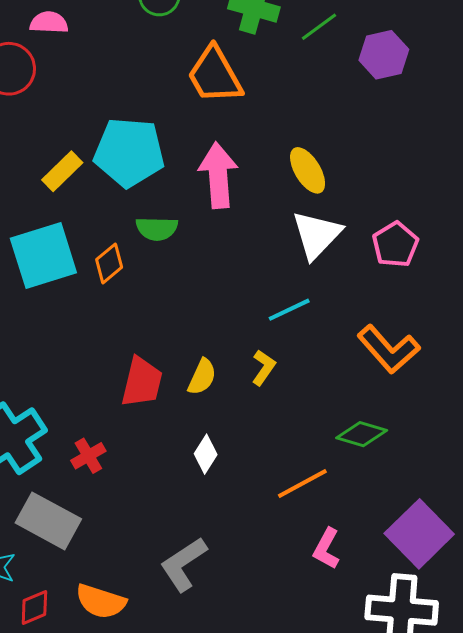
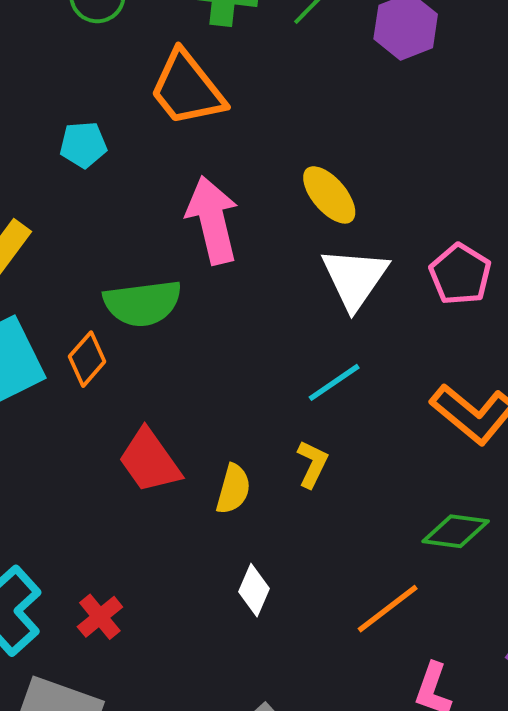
cyan pentagon: (129, 152) -> (83, 145), moved, size x0.5
green semicircle: (157, 229) -> (143, 303), size x1.4
red trapezoid: (142, 382) -> (150, 461), moved, turned 140

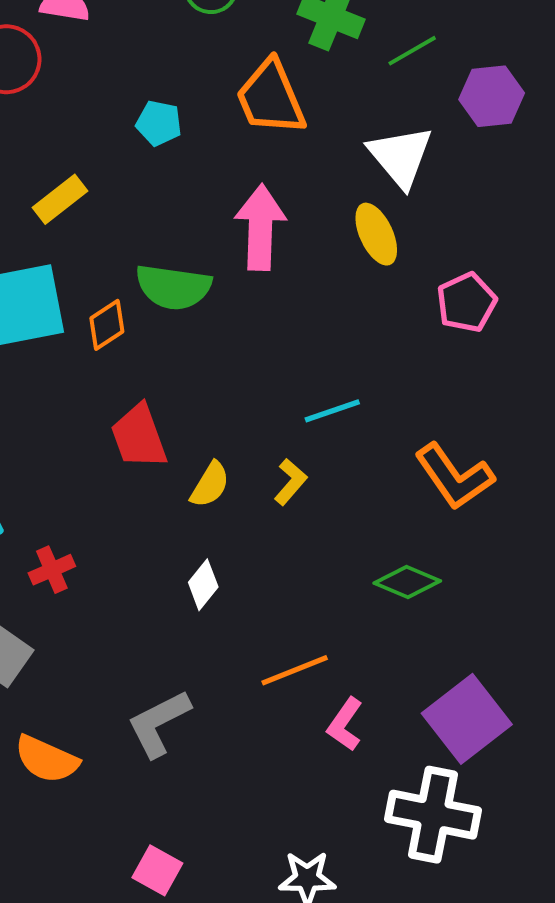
pink pentagon: (460, 274) -> (466, 302), moved
white triangle: (355, 278) -> (401, 157), moved, turned -30
orange line: (388, 609) -> (295, 670), moved

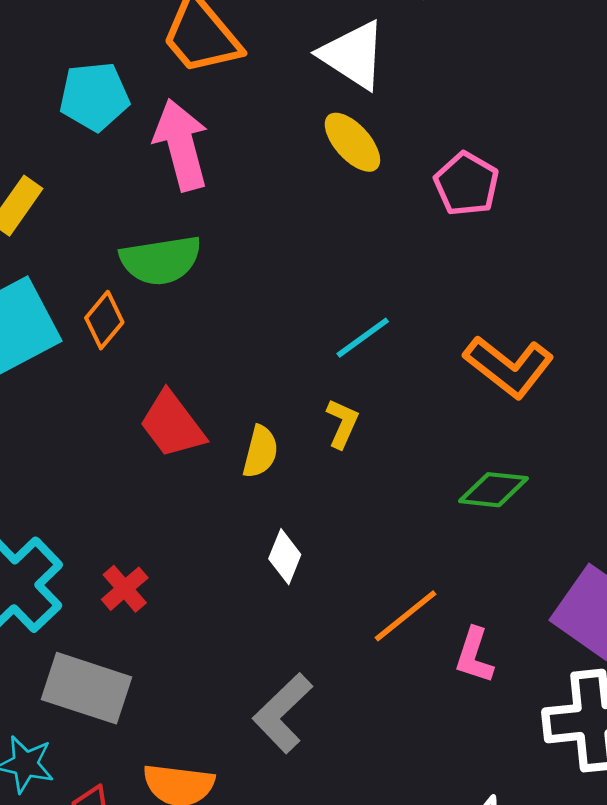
cyan pentagon: (159, 123) -> (94, 96), size x1.4
pink arrow: (260, 227) -> (181, 145), moved

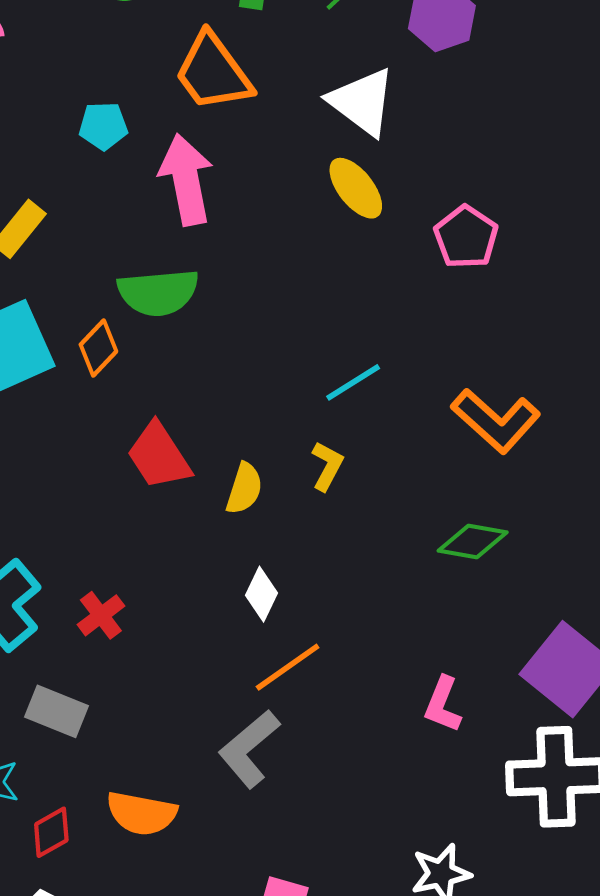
cyan pentagon: (94, 96) -> (103, 126), size x0.7
orange line: (406, 616) -> (288, 667), moved
gray rectangle: (86, 688) -> (57, 711), size x0.7

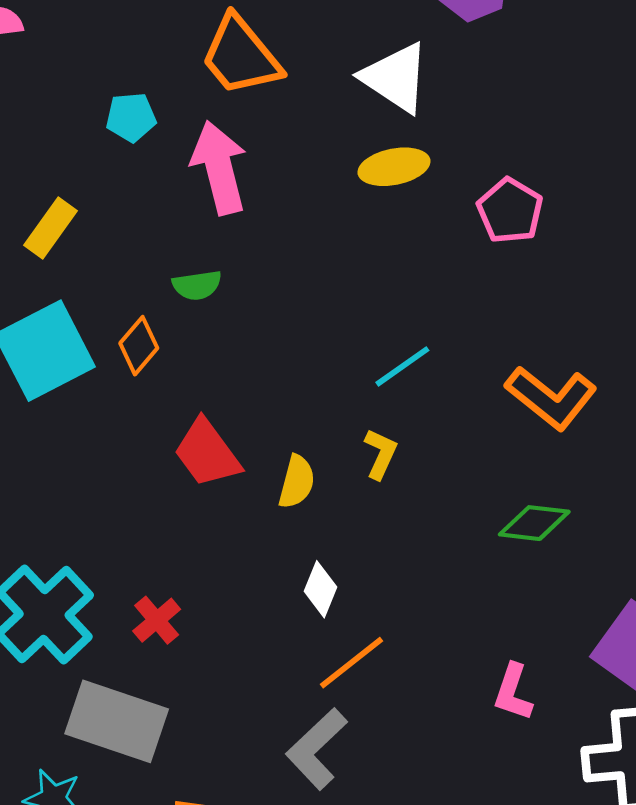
yellow ellipse: (356, 188) -> (394, 167), turned -60
green semicircle: (158, 292) -> (197, 285), size x0.6
gray rectangle: (57, 711) -> (117, 721), size x1.6

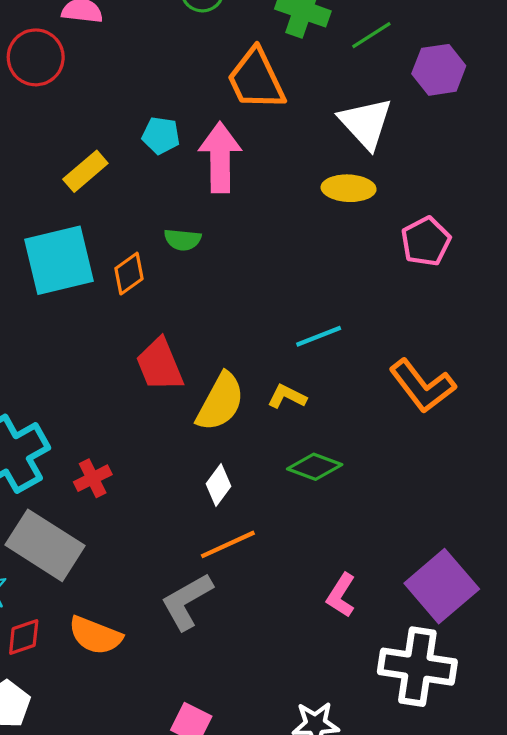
cyan pentagon: (131, 117) -> (161, 135), moved
yellow L-shape: (381, 454) -> (287, 397), turned -102
yellow semicircle: (297, 482) -> (220, 402), size x1.5
green diamond: (534, 523) -> (315, 467), moved

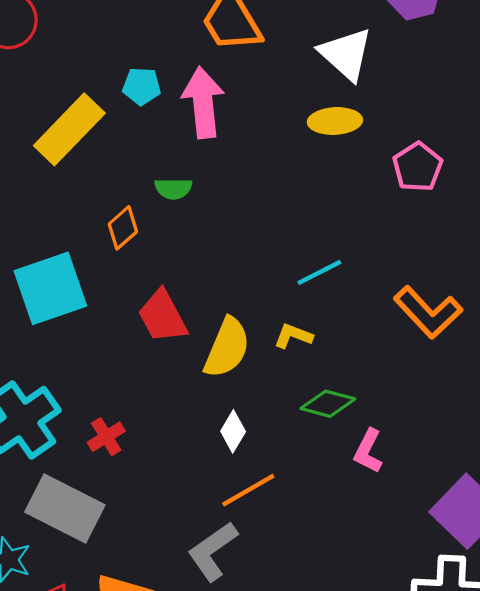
yellow rectangle: (85, 171) -> (69, 129), size x1.6
cyan square: (59, 260) -> (50, 288), moved
pink L-shape: (341, 595) -> (368, 451), moved

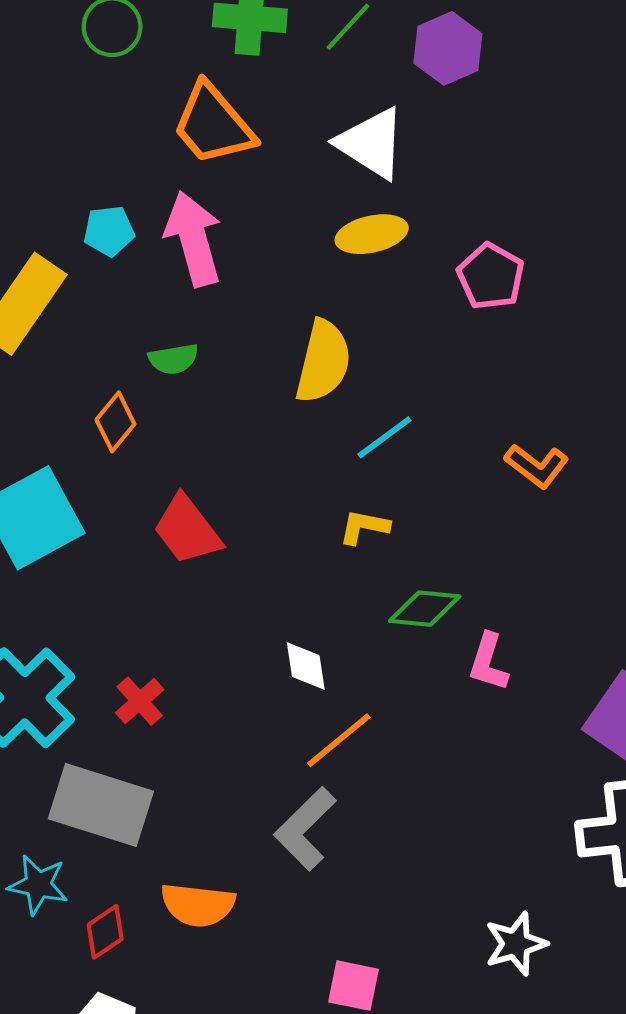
orange L-shape: (428, 312) -> (537, 466), size x0.7
yellow semicircle: (227, 348) -> (323, 362), moved
white diamond: (233, 431) -> (306, 666), turned -30

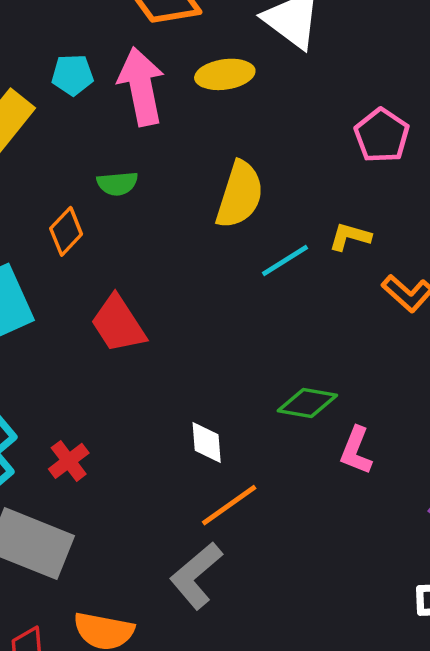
yellow ellipse: (372, 234) -> (225, 74), moved
yellow L-shape: (364, 527) -> (350, 237), moved

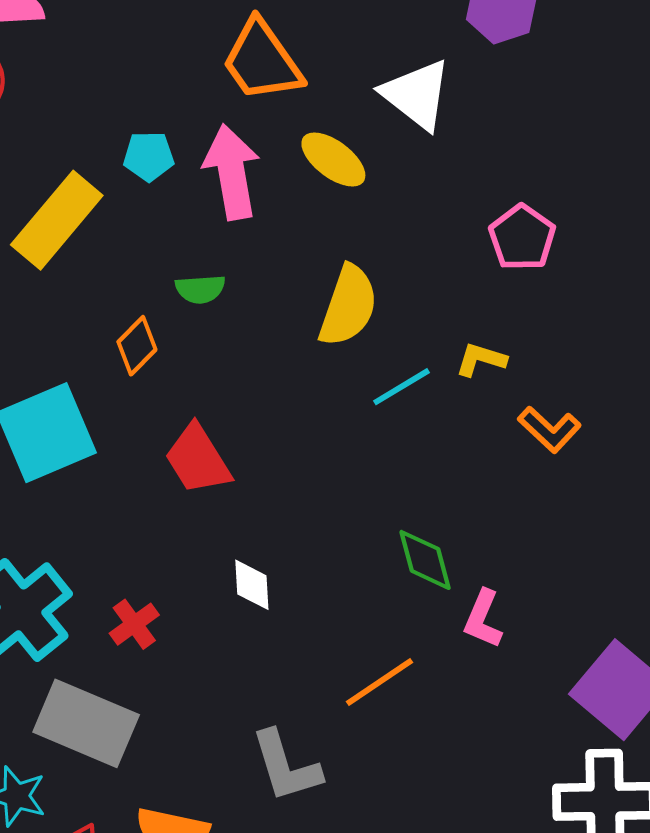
yellow ellipse: (225, 74) -> (333, 160), turned 44
green diamond: (307, 403) -> (425, 560), turned 64
white diamond: (207, 443) -> (252, 585), moved
orange line: (229, 505) -> (380, 682), moved
gray L-shape: (196, 575) -> (286, 766), turned -68

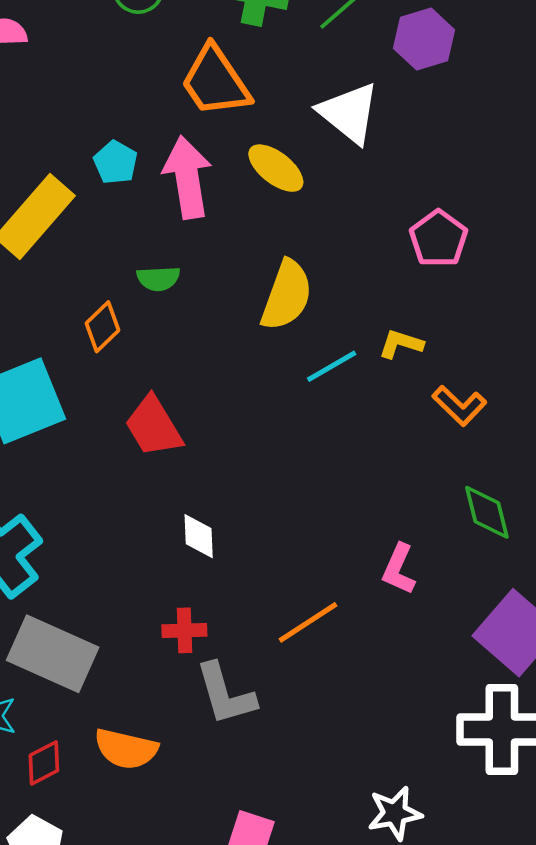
cyan pentagon: (149, 156) -> (116, 162), turned 30
green diamond: (425, 560) -> (487, 512), moved
red cross: (134, 624) -> (184, 630), moved, turned 33

